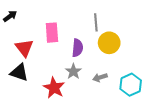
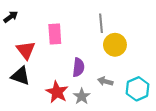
purple semicircle: (77, 48) -> (78, 67), moved
gray star: (73, 71) -> (82, 96), moved
gray arrow: (100, 78) -> (105, 81), turned 32

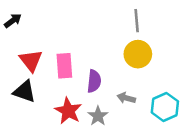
gray line: (101, 23) -> (137, 21), moved
pink rectangle: (55, 34) -> (64, 66), moved

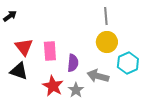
gray arrow: (126, 98) -> (98, 76), size x1.5
cyan hexagon: (165, 107) -> (128, 63), moved

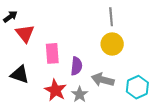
red triangle: (24, 47) -> (25, 33), moved
cyan hexagon: (128, 63) -> (137, 87), moved

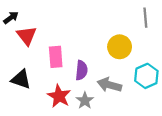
gray line: (111, 17) -> (145, 18), moved
cyan hexagon: (137, 87) -> (146, 76), moved

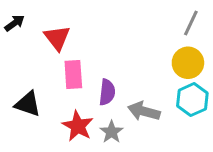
gray line: (145, 18) -> (191, 23), turned 30
red triangle: (27, 36) -> (57, 38), moved
yellow circle: (120, 47) -> (188, 63), moved

